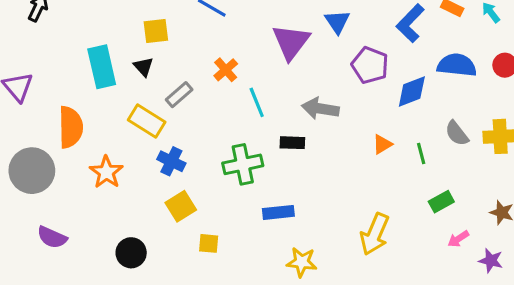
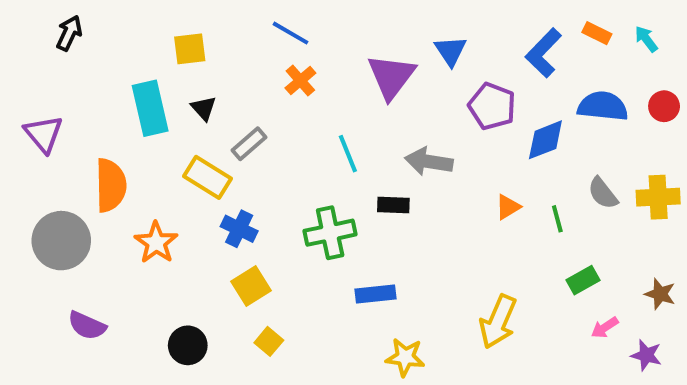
yellow square: (156, 31) -> (190, 49), moved
orange cross: (226, 70) -> (300, 81), moved
yellow square: (209, 243) -> (269, 341), moved, turned 35

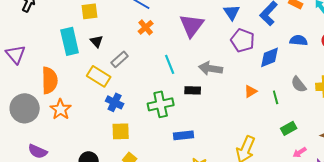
blue triangle: (451, 51) -> (232, 12), moved
blue semicircle: (603, 106) -> (299, 40), size x0.7
orange star: (156, 243) -> (61, 109), moved
yellow square: (251, 286) -> (121, 131), turned 30

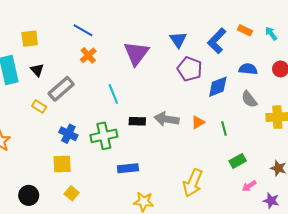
gray rectangle: (120, 59) -> (61, 89), size x1.4
gray arrow: (211, 68) -> (167, 119), moved
yellow rectangle: (99, 76) -> (39, 107), size x0.6
gray semicircle: (299, 84) -> (249, 99), moved
blue cross: (115, 102) -> (68, 134), moved

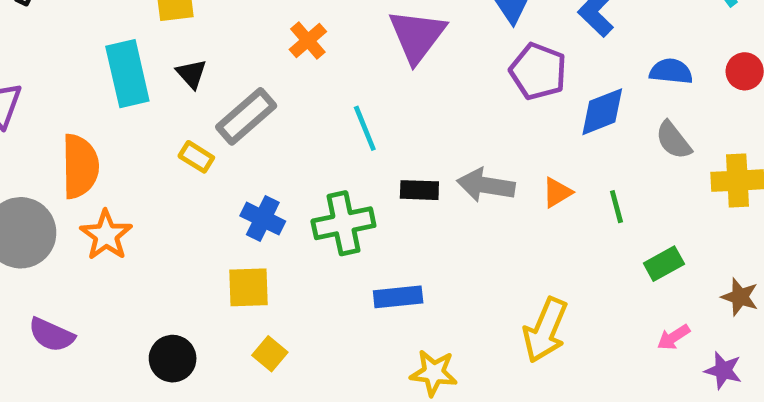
green rectangle: (238, 161) -> (664, 264), moved

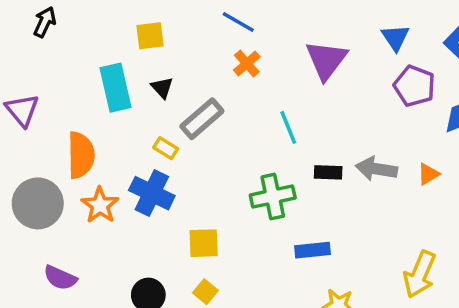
blue cross: (263, 219) -> (152, 193), moved, size x1.4
yellow square: (270, 354) -> (205, 292), moved

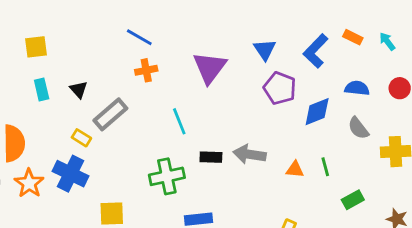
yellow square: (150, 36) -> (36, 47), moved
orange cross: (247, 63) -> (146, 70), turned 30
cyan rectangle: (115, 88) -> (42, 90), size x0.6
orange triangle: (428, 174) -> (295, 169), moved, turned 36

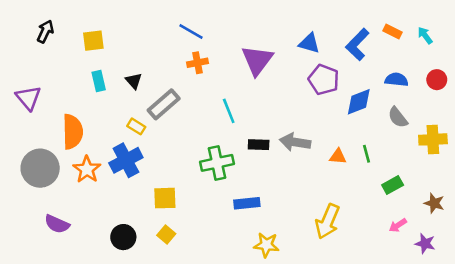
blue triangle: (265, 50) -> (309, 43), turned -40
blue cross: (70, 174) -> (126, 160), turned 36

